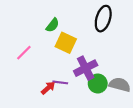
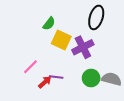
pink line: (24, 53) -> (31, 67), moved
purple cross: (86, 68) -> (83, 47), moved

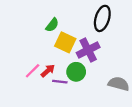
green circle: (91, 78) -> (76, 72), moved
red arrow: (45, 82) -> (48, 71), moved

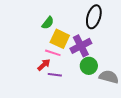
pink line: (33, 71) -> (53, 53), moved, turned 63
green circle: (76, 72) -> (89, 66), moved

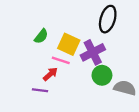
green semicircle: (48, 23) -> (41, 36), moved
purple line: (55, 75) -> (40, 90), moved

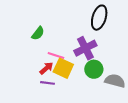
yellow square: (69, 44) -> (63, 68), moved
purple line: (40, 90) -> (47, 83), moved

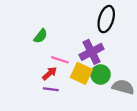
yellow square: (63, 68) -> (81, 73), moved

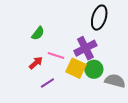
red arrow: (50, 73) -> (36, 63), moved
purple line: (51, 89) -> (47, 83), turned -40

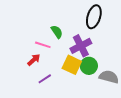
green semicircle: (38, 33) -> (57, 32), moved, turned -72
pink line: (56, 56) -> (43, 45), moved

